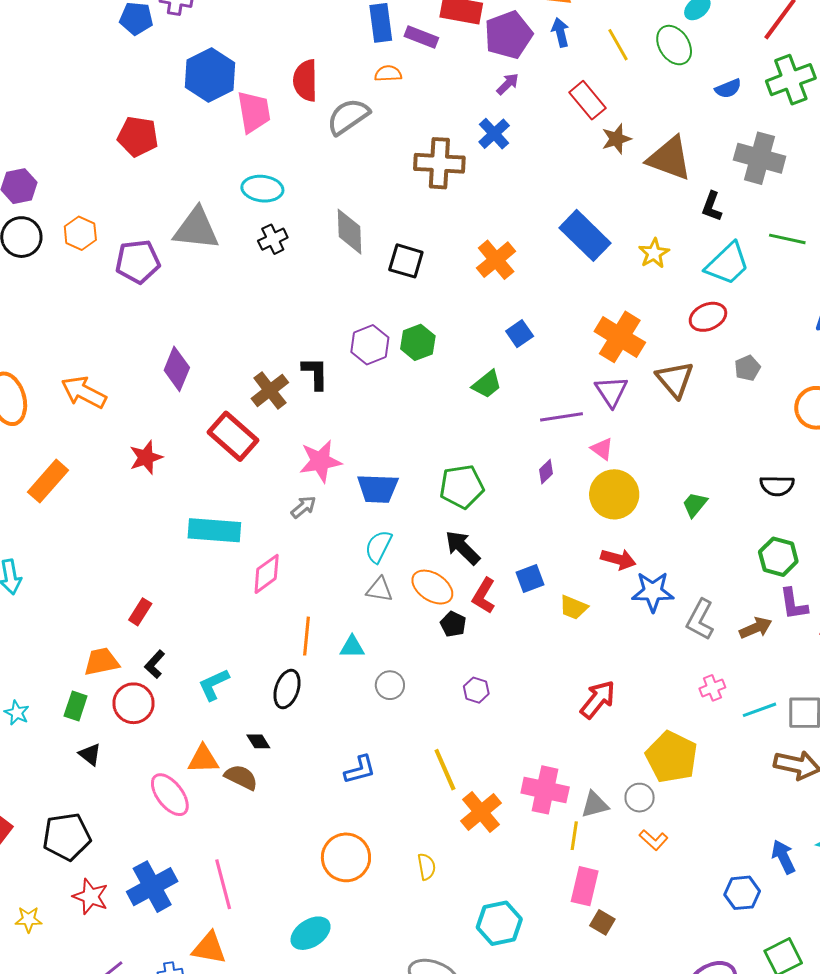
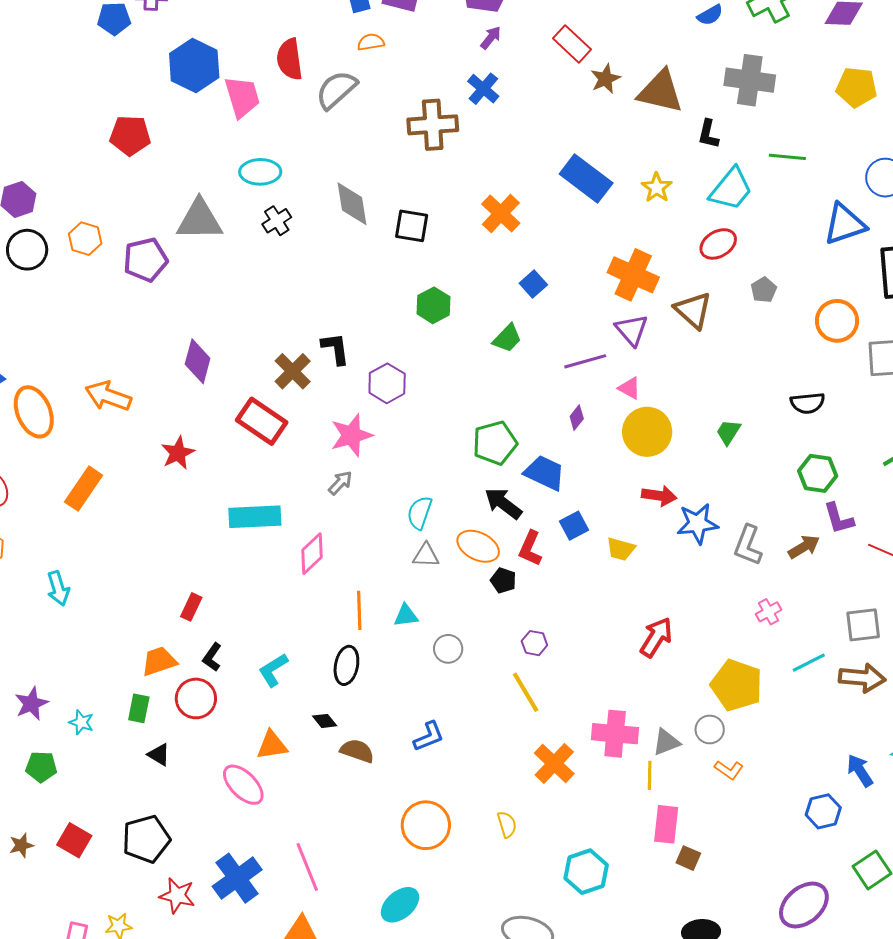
purple hexagon: (370, 345) -> (387, 383), moved
blue trapezoid: (378, 489) -> (545, 473), moved, turned -150
cyan line: (760, 710) -> (809, 663), moved
yellow line: (445, 770) -> (526, 692), moved
brown semicircle: (241, 777) -> (357, 751), moved

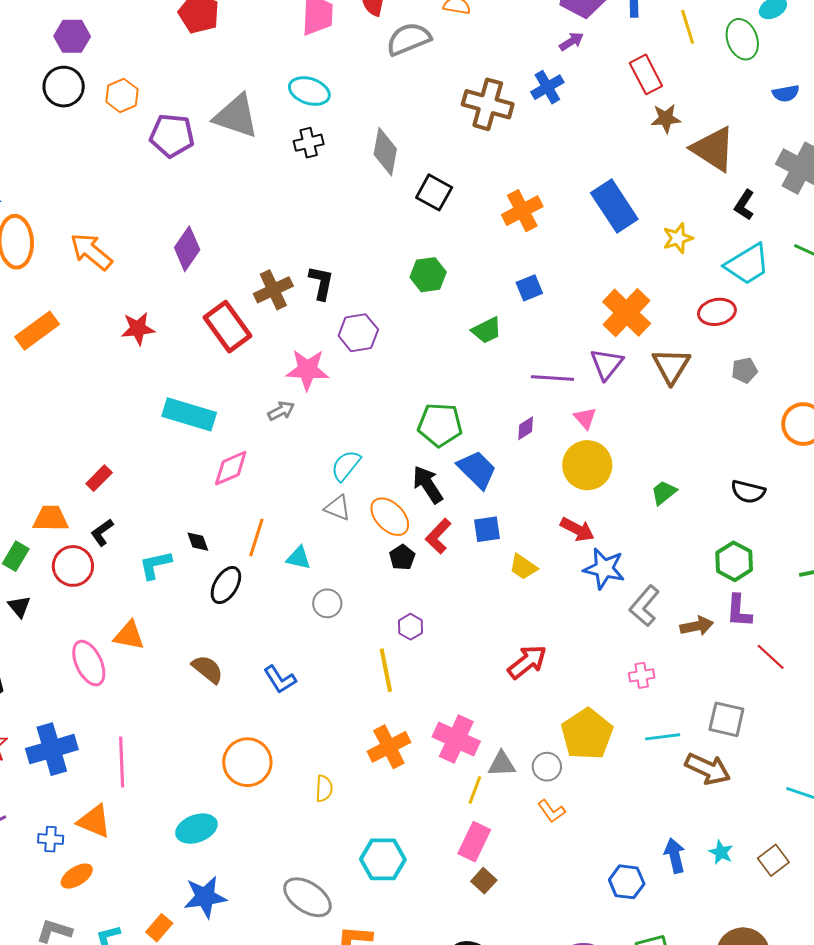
black diamond: (325, 721) -> (198, 542), moved
blue L-shape: (429, 736) -> (280, 679), turned 60

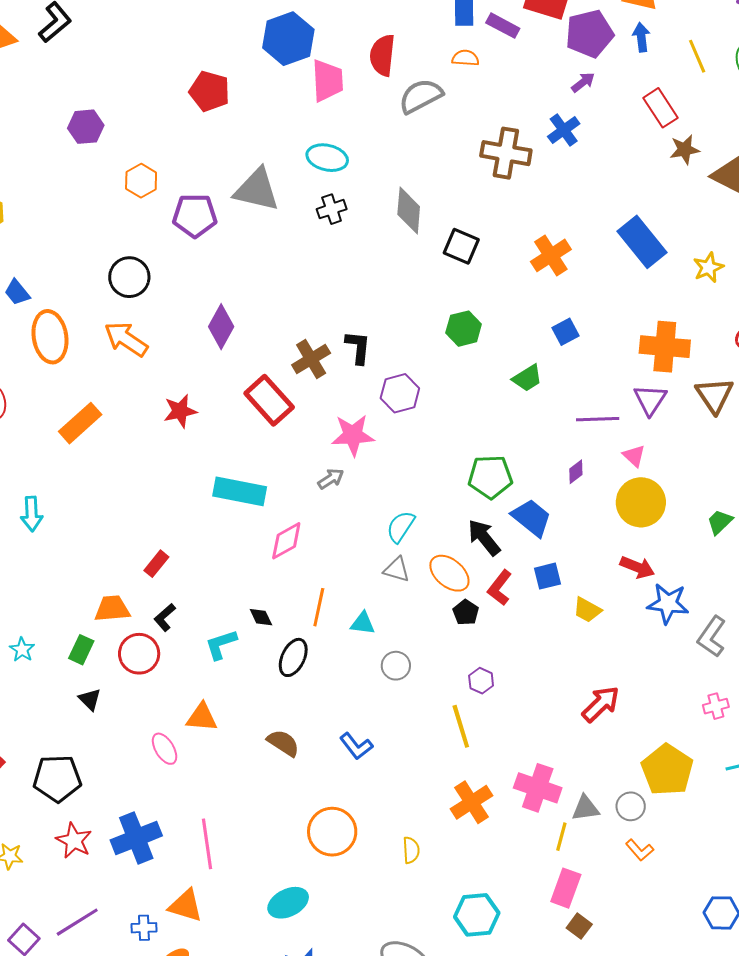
black circle: (64, 87) -> (129, 277), moved
orange cross: (627, 313) -> (665, 347), turned -33
pink ellipse: (89, 663) -> (165, 749), size x0.7

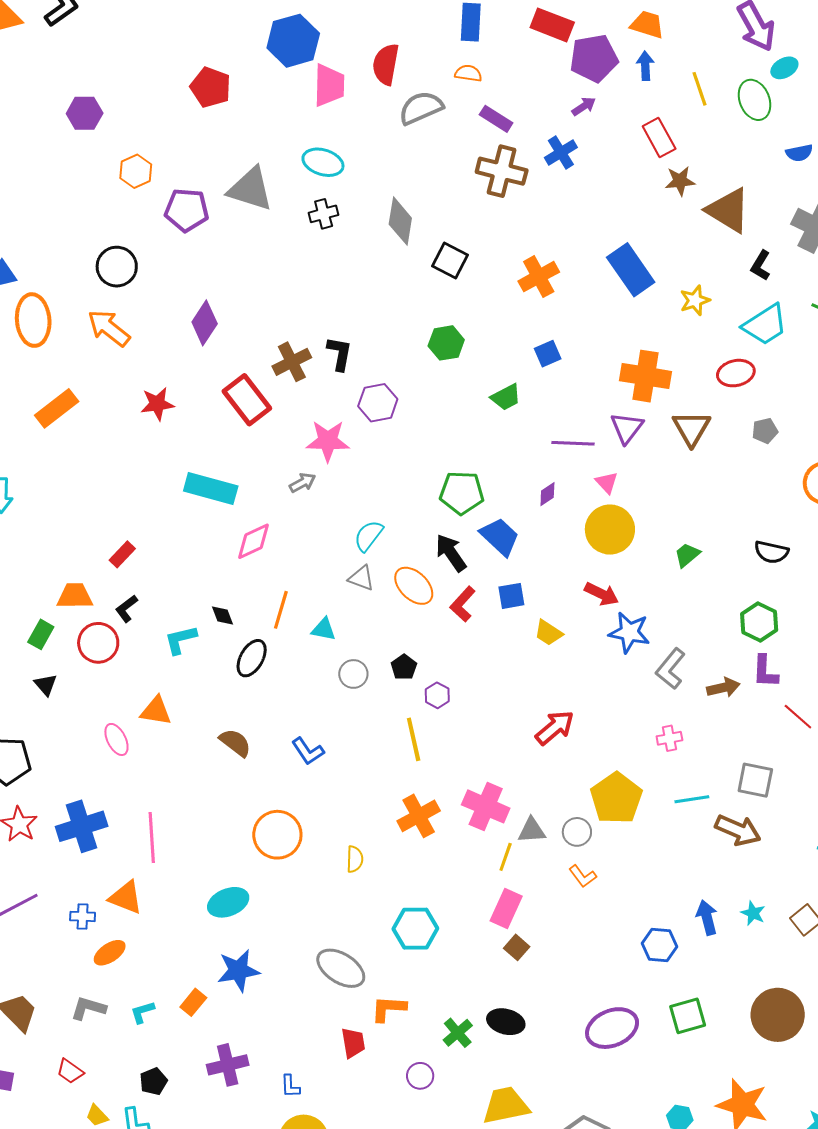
purple rectangle: (503, 26) -> (496, 119), moved
black pentagon: (466, 612) -> (404, 667), moved

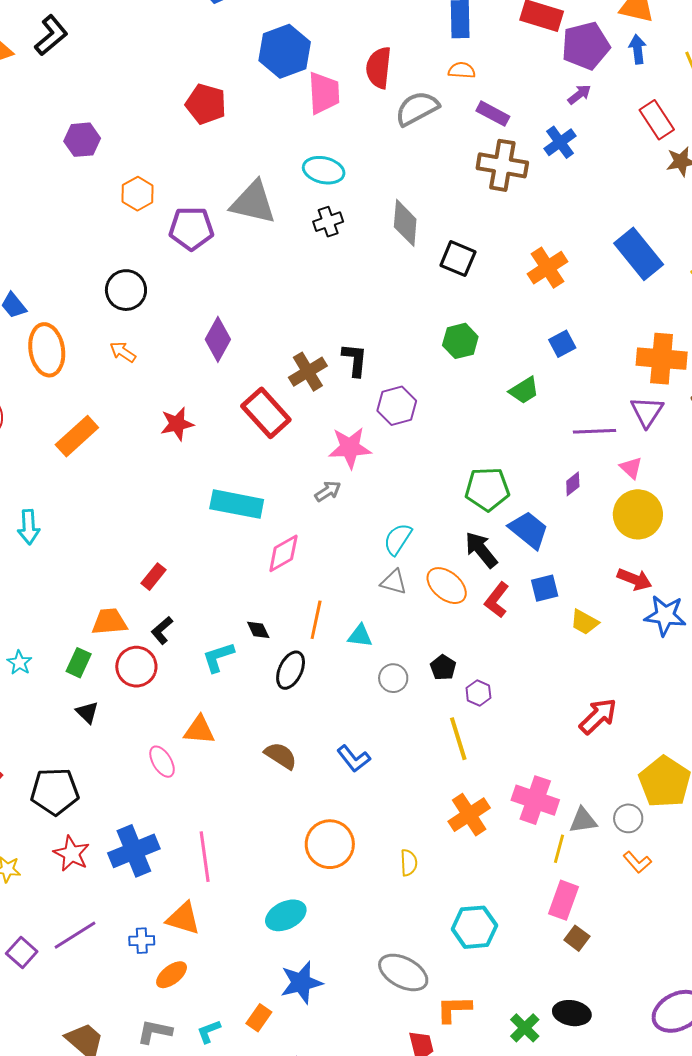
orange arrow: (109, 328) -> (123, 352), size x0.6

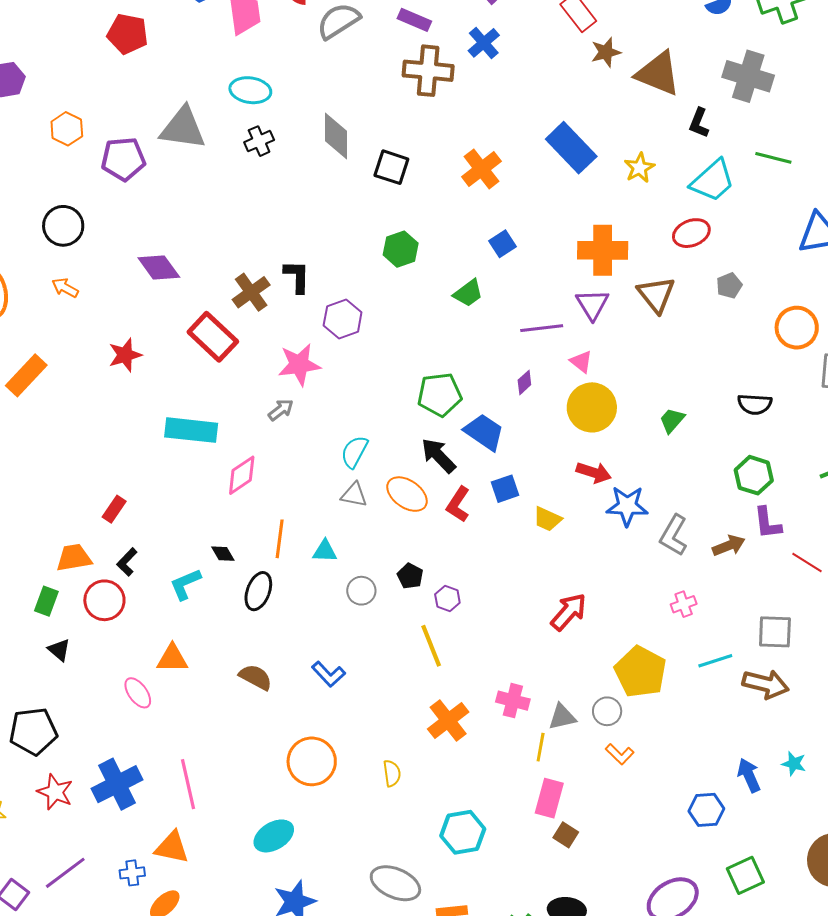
purple diamond: (218, 339) -> (159, 267), turned -60
pink cross: (535, 800) -> (513, 701), size x0.7

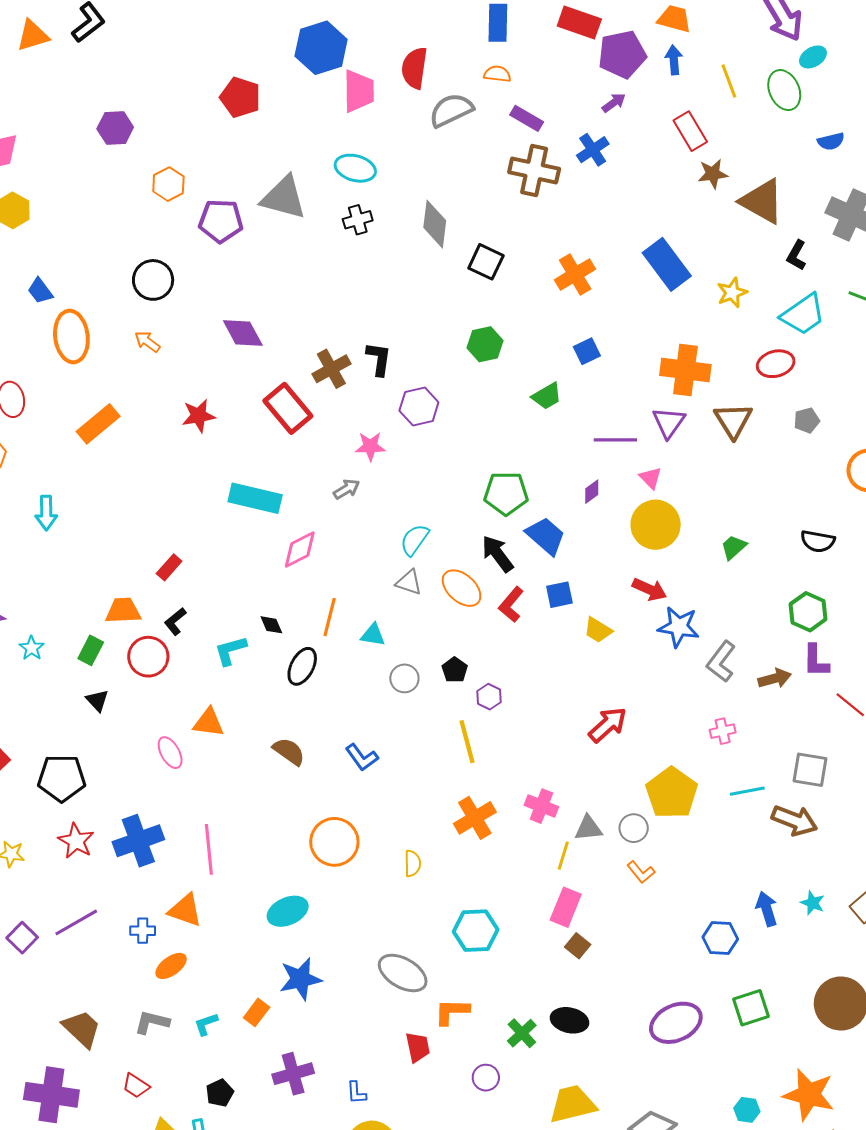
pink star: (299, 365) -> (370, 446), size x0.7

